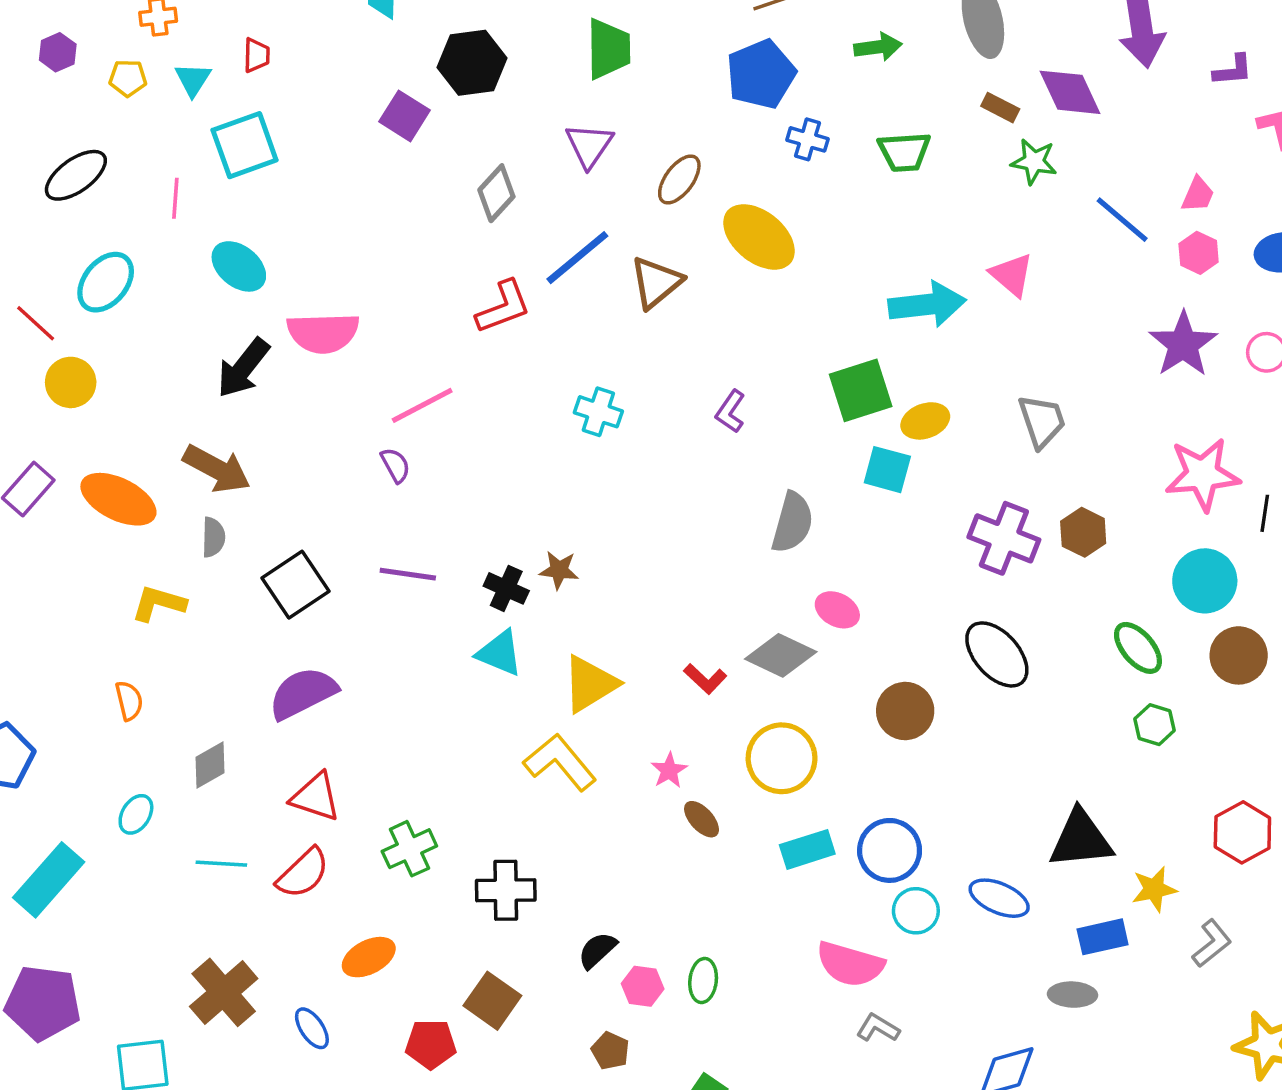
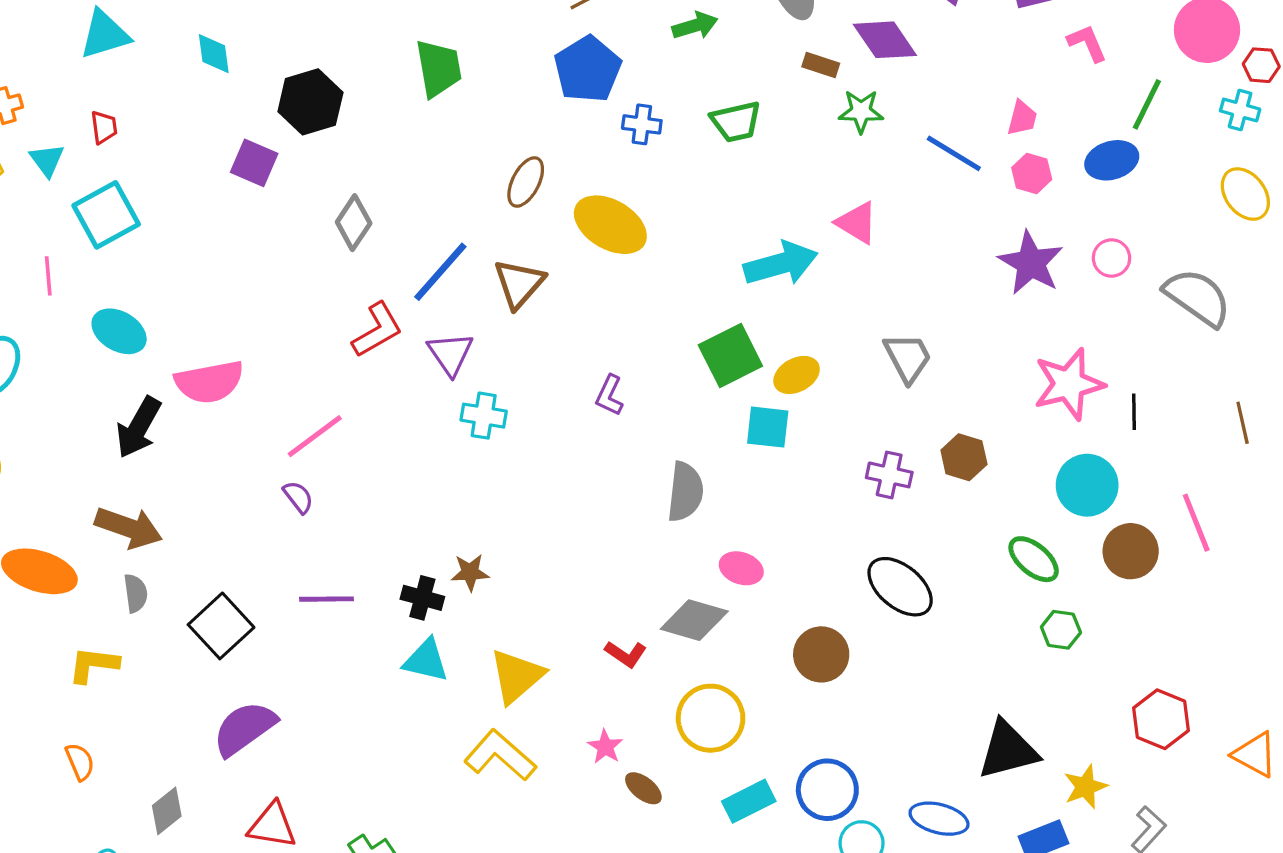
purple triangle: (589, 145) -> (450, 354), moved
purple cross: (1004, 538) -> (889, 475), size x0.7

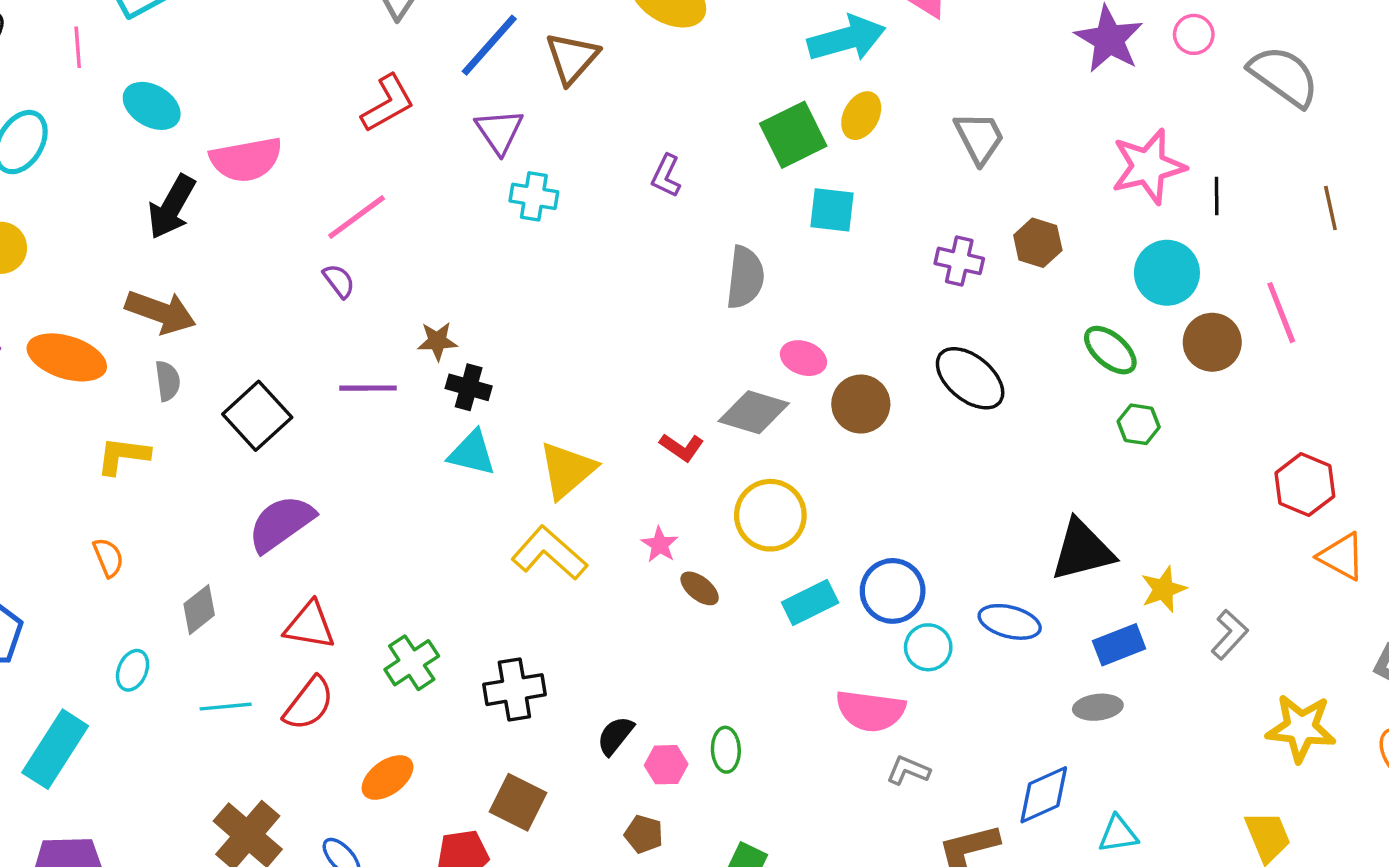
red L-shape: (377, 330) -> (388, 103), moved
yellow ellipse: (797, 375) -> (861, 116), moved, turned -33
brown star: (470, 572) -> (437, 341), moved
brown circle: (821, 654) -> (861, 404), moved
red hexagon: (1161, 719) -> (1305, 485), moved

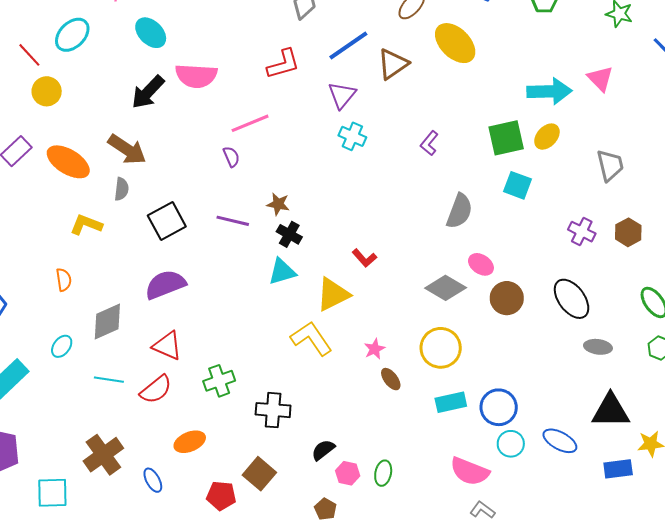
red L-shape: (682, 447) -> (364, 258), moved
cyan triangle: (472, 453) -> (282, 272), turned -44
gray diamond: (199, 610) -> (107, 322), size x1.4
gray ellipse: (1098, 707) -> (598, 347), moved

